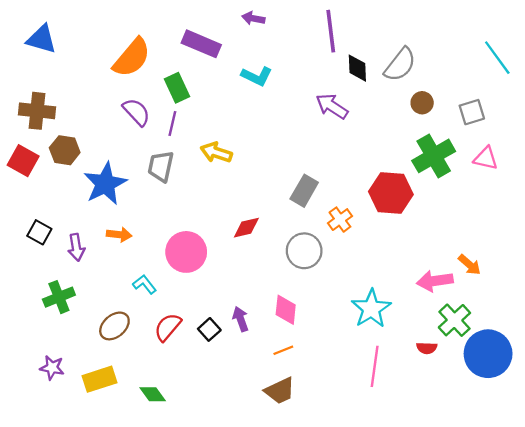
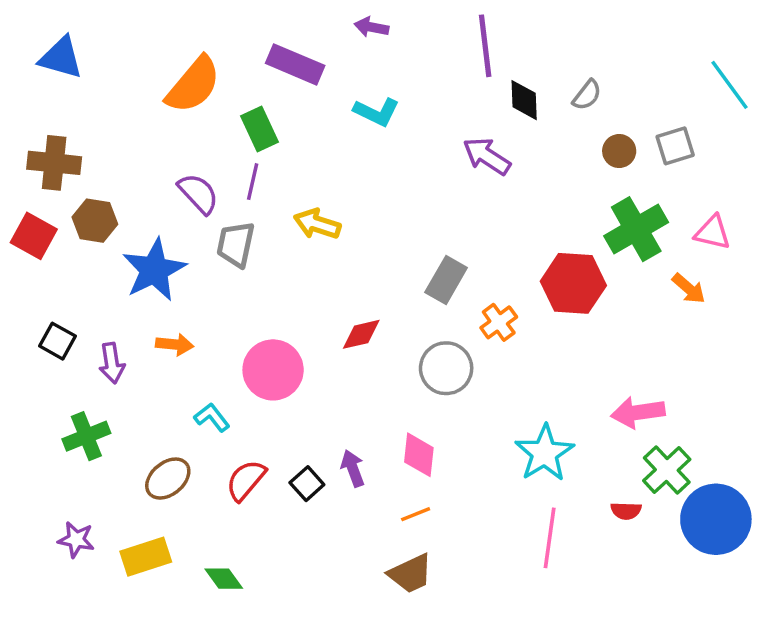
gray semicircle: (400, 65) -> (587, 95), size x0.6
purple semicircle: (136, 112) -> (198, 193), moved
gray square: (472, 112) -> (675, 146), moved
orange arrow: (470, 265) -> (689, 288), moved

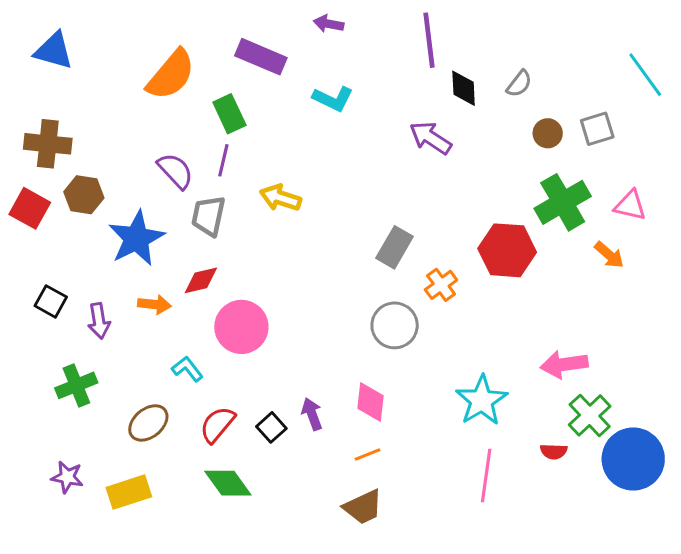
red diamond: (361, 334) -> (201, 280), moved
green diamond: (224, 579) -> (228, 483), moved, size x1.4

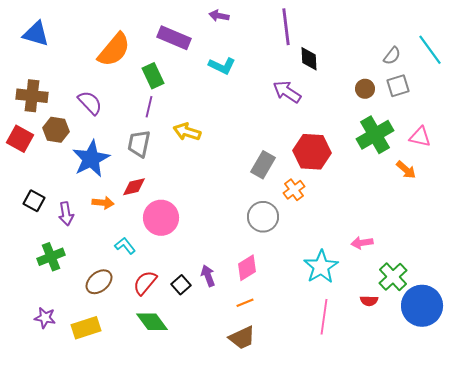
gray semicircle: (519, 84) -> (392, 56), moved
purple semicircle: (175, 171) -> (90, 103), moved
red hexagon: (507, 250) -> (312, 152), moved
pink arrow: (564, 364) -> (362, 243), moved, size x0.7
pink diamond: (371, 402) -> (247, 268), turned 52

